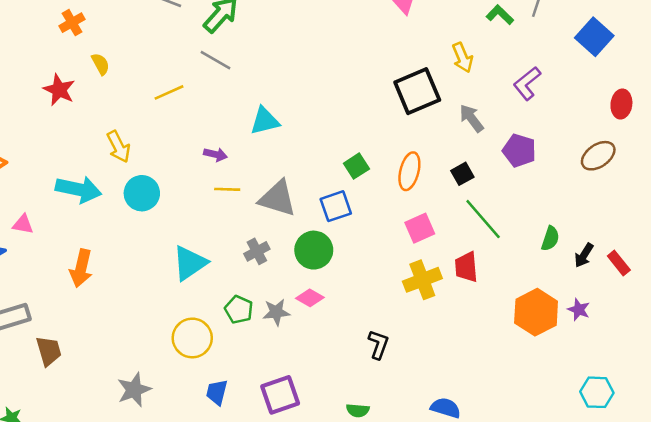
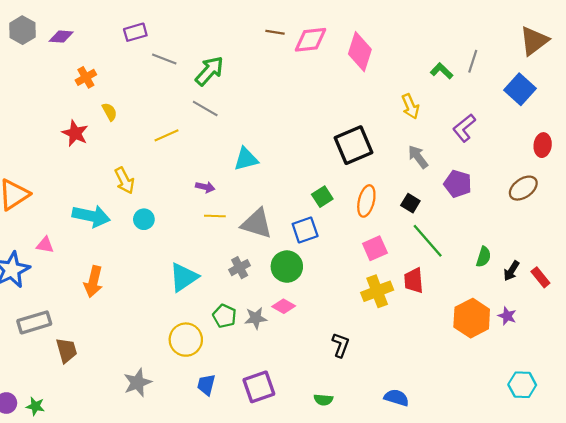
black square: (417, 91) -> (353, 145), moved
black square: (462, 174) -> (410, 203), turned -30
cyan circle: (142, 193) -> (144, 219), size x0.7

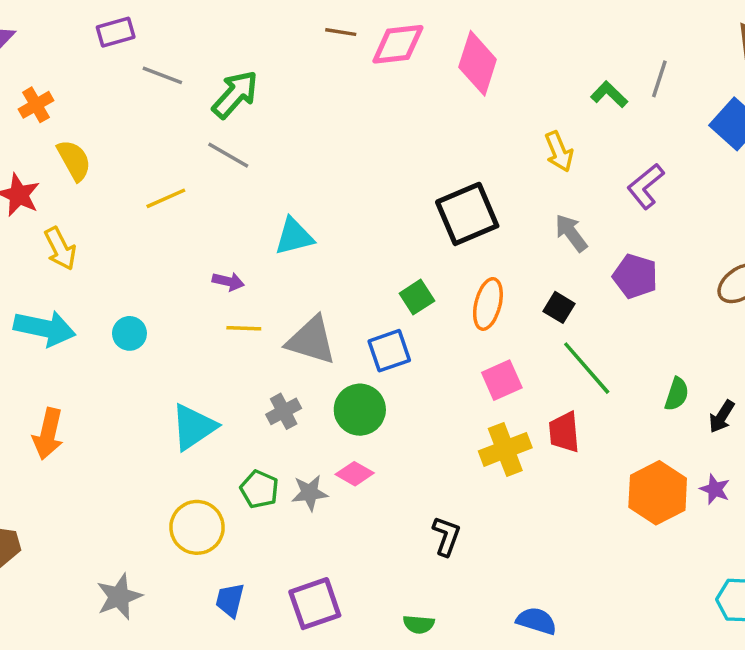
yellow semicircle: (110, 112) -> (74, 160), size x1.4
yellow arrow: (125, 181) -> (60, 249), moved

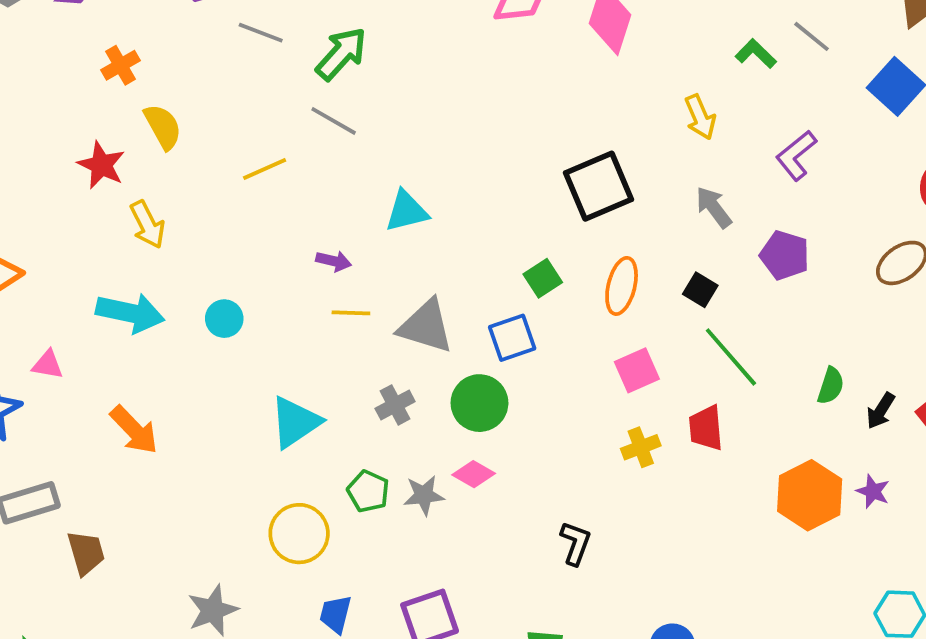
gray line: (659, 79) -> (812, 36), turned -69
orange arrow: (48, 434) -> (134, 430), turned -57
yellow cross: (505, 449) -> (641, 447), size x0.7

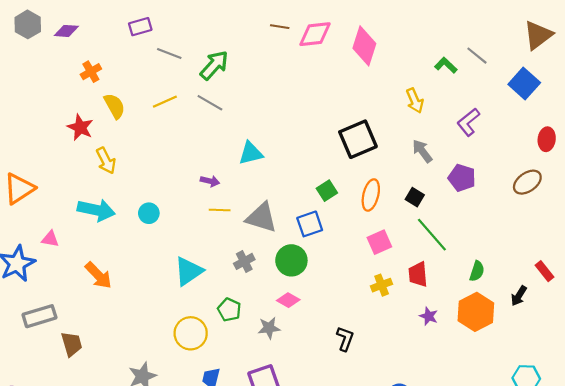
yellow line: (265, 169) -> (165, 102), moved
green semicircle: (831, 386) -> (477, 271), moved
black arrow: (881, 411) -> (519, 296), moved
purple star: (873, 491) -> (429, 316), moved
gray star: (424, 495) -> (269, 328), moved

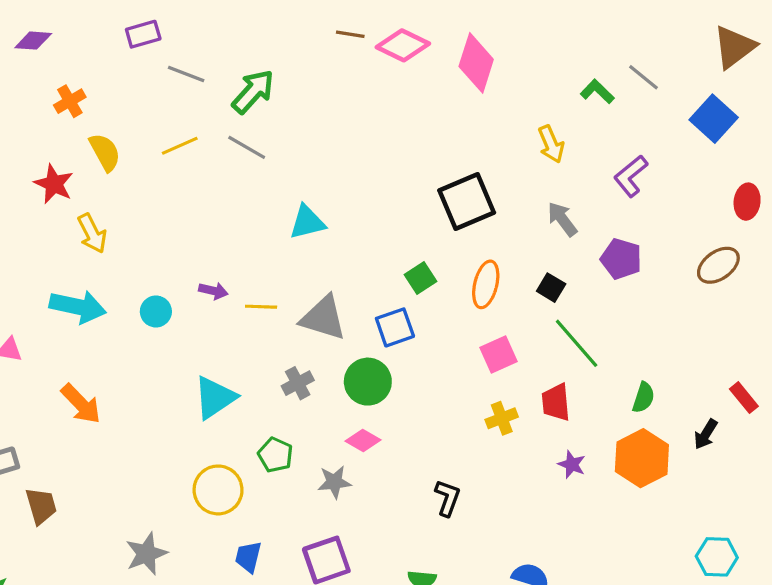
pink diamond: (315, 34) -> (403, 45), turned 32
purple arrow: (210, 181) -> (213, 291), moved

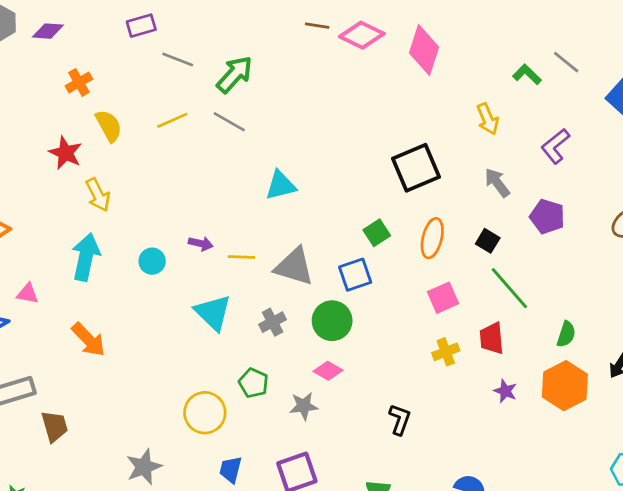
cyan arrow: (78, 307) -> (86, 257), turned -90
cyan triangle: (215, 398) -> (213, 313), moved, turned -42

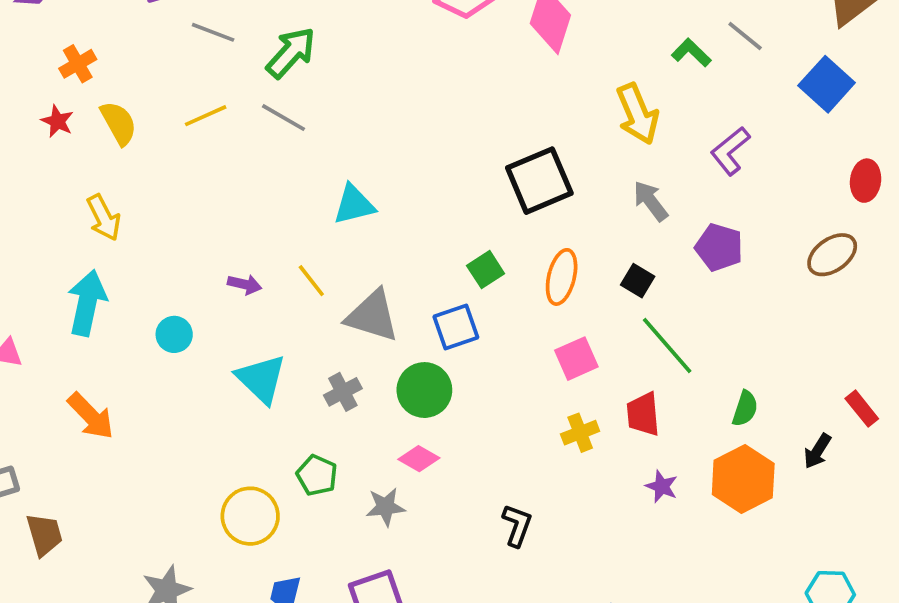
yellow arrow: (488, 119) -> (638, 114), size x1.4
red star: (65, 153) -> (57, 121), moved, size x0.7
yellow line: (241, 257) -> (311, 281), moved, turned 50
cyan circle: (152, 261) -> (174, 334), moved

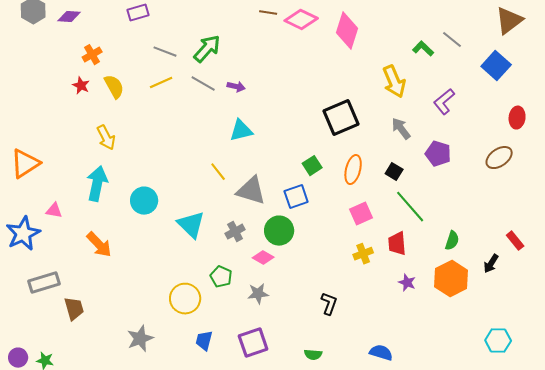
gray line: (213, 32) -> (165, 52), moved
purple arrow: (245, 284) -> (236, 87), moved
cyan circle: (174, 334) -> (144, 201), size x1.4
pink diamond: (419, 459) -> (263, 258), moved

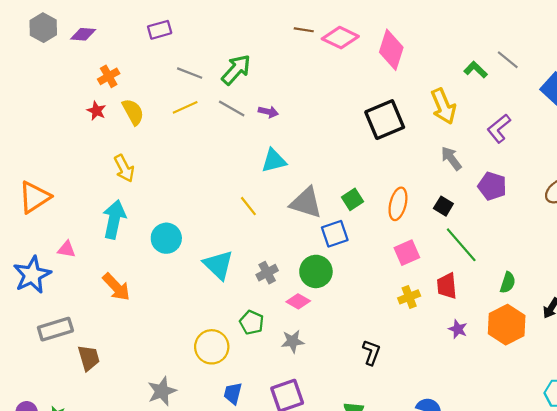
black square: (341, 118) -> (385, 120), moved
gray triangle: (251, 191) -> (306, 203), moved

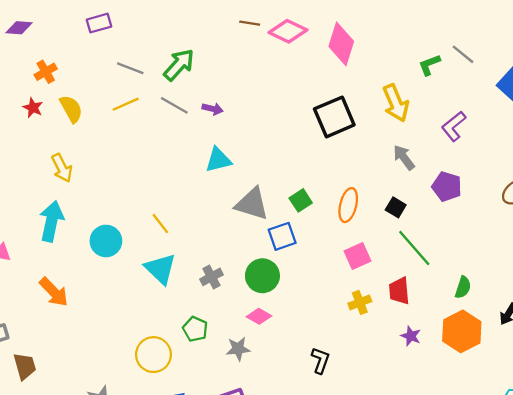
green L-shape: (476, 70) -> (429, 65), turned -65
yellow line: (248, 206) -> (160, 224), moved
pink diamond: (298, 301) -> (259, 316), moved

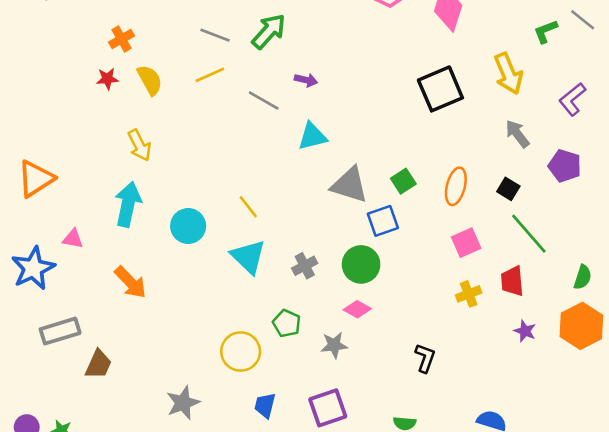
gray line: (174, 105) -> (264, 100), moved
red star: (33, 108) -> (107, 79), turned -30
brown trapezoid: (25, 366) -> (98, 364), turned 40

